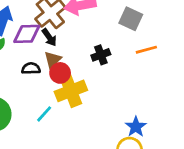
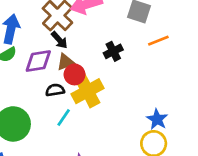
purple diamond: (27, 34) -> (38, 61), moved
brown triangle: (53, 60) -> (65, 62), turned 30
black semicircle: (31, 68) -> (55, 90), moved

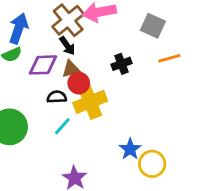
blue star: (157, 119) -> (130, 149), moved

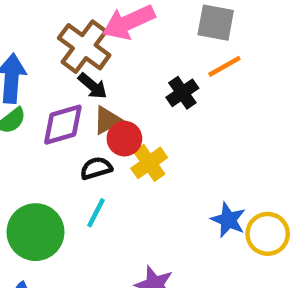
orange line: (169, 58) -> (224, 66), moved
yellow cross: (90, 102) -> (149, 163), size x0.7
cyan line: (62, 126) -> (96, 213), moved

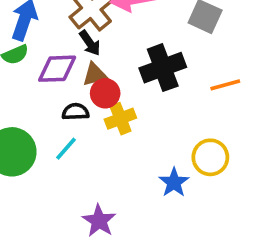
orange line: (224, 66) -> (225, 85), moved
black cross: (182, 93) -> (163, 68), size x1.6
yellow circle: (268, 234) -> (210, 157), moved

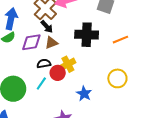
black cross: (163, 68) -> (87, 35), turned 30
red circle: (105, 93) -> (58, 73), moved
blue star: (174, 182) -> (84, 94), moved

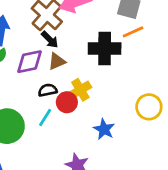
orange line: (120, 40) -> (133, 32), moved

